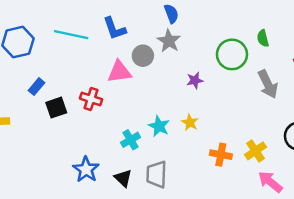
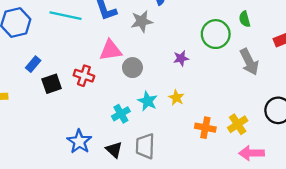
gray star: (169, 41) -> (142, 21), moved, turned 30
gray circle: (143, 56) -> (132, 68), moved
pink arrow: (270, 182) -> (252, 153), turned -40

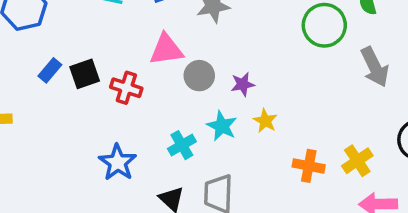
purple star: (181, 58) -> (243, 84), moved
black square: (52, 84) -> (85, 74), moved
blue star: (79, 142) -> (118, 162), moved

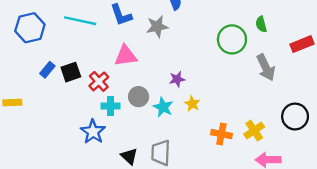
gray circle: (199, 76) -> (139, 97), moved
red cross: (126, 88) -> (99, 81), turned 30
cyan cross: (182, 145) -> (110, 106), moved, turned 30

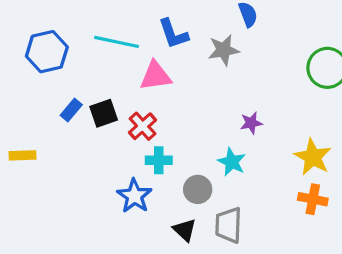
pink triangle: (126, 56) -> (156, 76), moved
gray circle: (139, 97) -> (198, 189), moved
yellow star: (192, 104) -> (313, 157), moved, size x1.6

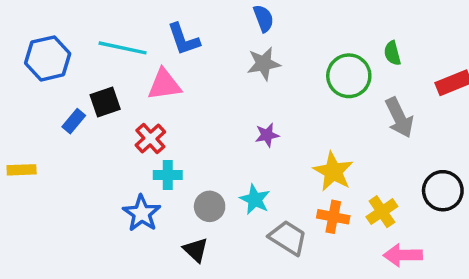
gray star: (224, 50) -> (264, 64), moved
black square: (104, 113) -> (105, 102), moved
cyan star: (232, 162) -> (255, 199), moved
gray trapezoid: (228, 225) -> (288, 238), moved, turned 120

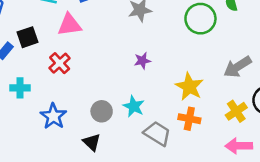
gray arrow: (399, 118) -> (238, 67), moved, turned 84
cyan cross: (168, 175) -> (20, 88), moved
yellow cross: (382, 212) -> (236, 111), moved

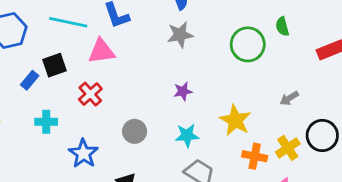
gray arrow: (238, 67) -> (289, 98), size x0.6
cyan star: (134, 106) -> (187, 136), moved, turned -30
gray circle: (102, 111) -> (135, 131), moved
orange cross: (189, 119) -> (255, 156), moved

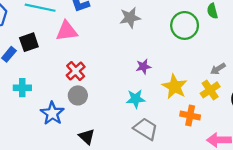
purple star: (183, 91) -> (143, 67), moved
red cross: (90, 94) -> (76, 71), moved
gray circle: (135, 131) -> (78, 95), moved
yellow cross: (288, 148) -> (210, 90), moved

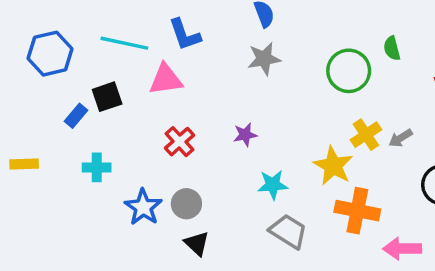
purple star: (143, 67) -> (245, 135), moved
yellow cross: (210, 90) -> (366, 135), moved
gray circle: (78, 95) -> (186, 204), moved
orange cross: (190, 115) -> (357, 211), size x1.4

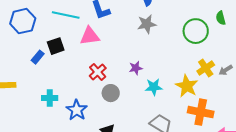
cyan cross: (97, 167) -> (50, 98), moved
cyan star: (273, 185) -> (154, 87), moved
gray circle: (186, 204) -> (111, 93), moved

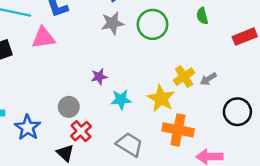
green circle: (196, 31) -> (153, 24), moved
red cross: (98, 72) -> (81, 131), moved

